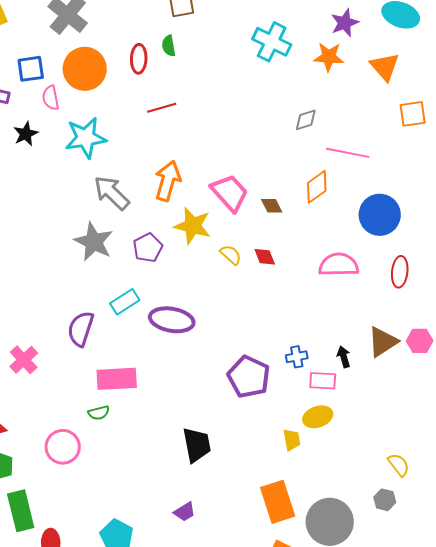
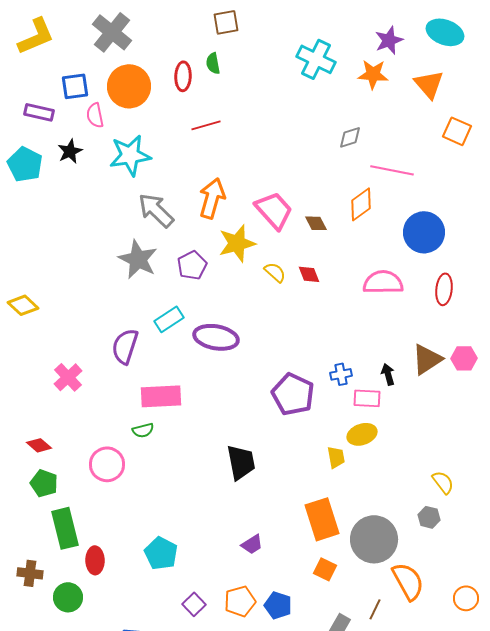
orange square: (413, 114) -> (457, 131), turned 32
yellow star: (193, 226) -> (237, 243), turned -30
purple trapezoid: (185, 512) -> (252, 544), moved

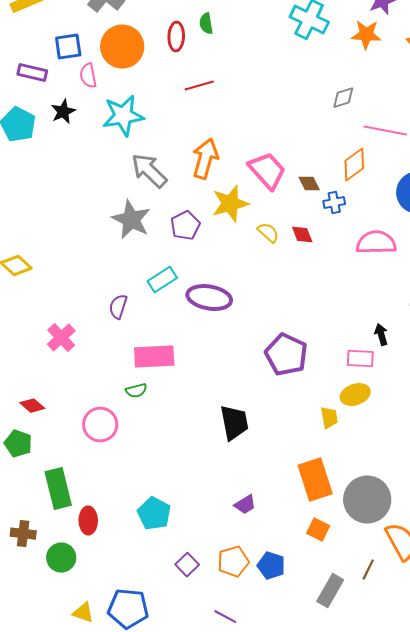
purple semicircle: (125, 346) -> (118, 307), size x0.7
blue cross: (341, 374) -> (334, 203), moved
green pentagon: (44, 483) -> (18, 444), moved

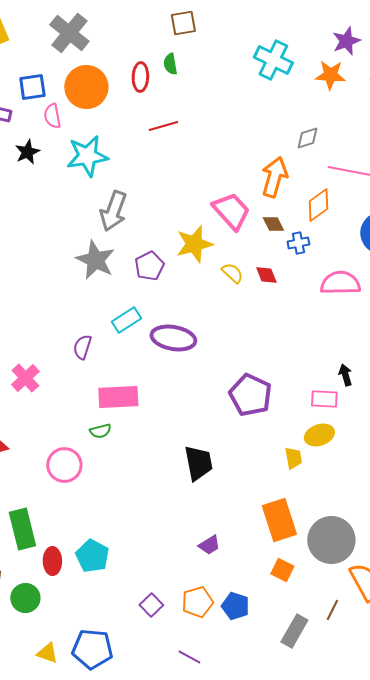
orange arrow: (205, 159) -> (274, 177), moved
gray arrow: (149, 171) -> (113, 211), turned -114
cyan pentagon: (154, 514) -> (92, 556), moved

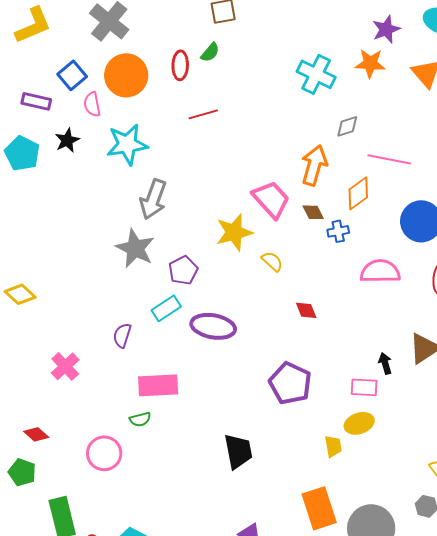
cyan cross: (273, 60) -> (316, 74), moved
green semicircle: (170, 64) -> (210, 52), turned -130
blue square: (32, 87) -> (72, 75), turned -32
purple pentagon: (149, 266) -> (183, 270), moved
red diamond: (266, 275) -> (306, 310), moved

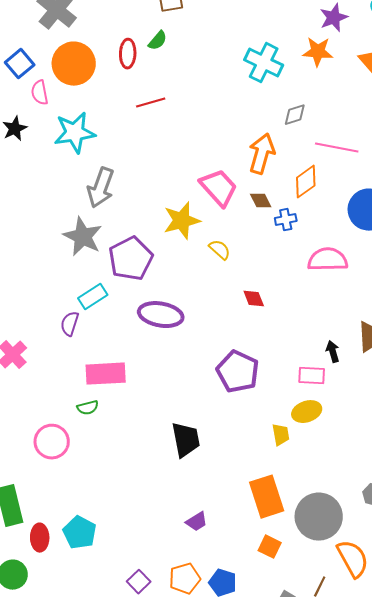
purple pentagon: (183, 270) -> (131, 259), size x1.5
cyan rectangle: (166, 308) -> (93, 297), moved

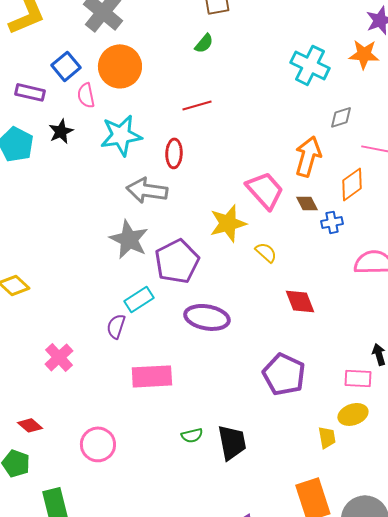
red ellipse: (128, 54) -> (174, 153), moved
gray arrow: (101, 188) -> (147, 190), turned 78
red diamond: (254, 299) -> (300, 301), size x1.4
green semicircle: (88, 408) -> (192, 435), moved

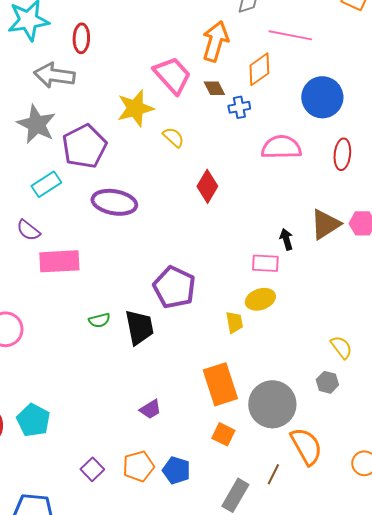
red diamond: (300, 301) -> (207, 186), turned 52
purple semicircle: (116, 326) -> (28, 230), moved, turned -70
purple pentagon: (284, 374) -> (174, 287), moved

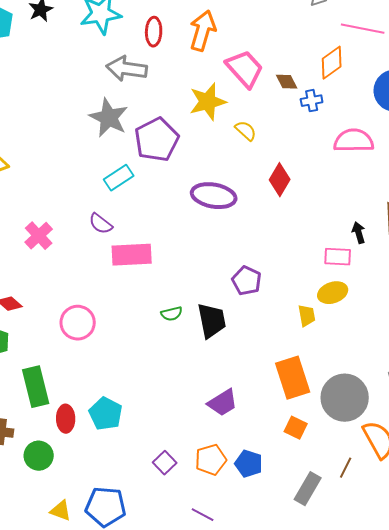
orange arrow: (215, 41) -> (203, 31), moved
purple ellipse: (114, 202) -> (214, 196), moved
purple pentagon: (174, 287) -> (247, 281), size x0.7
purple trapezoid: (150, 409) -> (223, 403), size x1.4

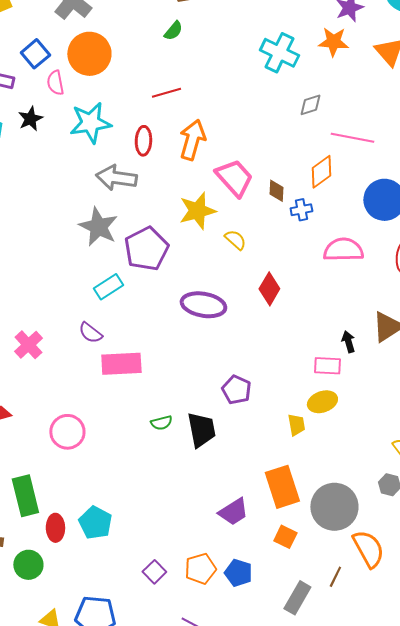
brown diamond: (287, 82) -> (276, 191), turned 30
purple trapezoid: (223, 403) -> (233, 512), moved

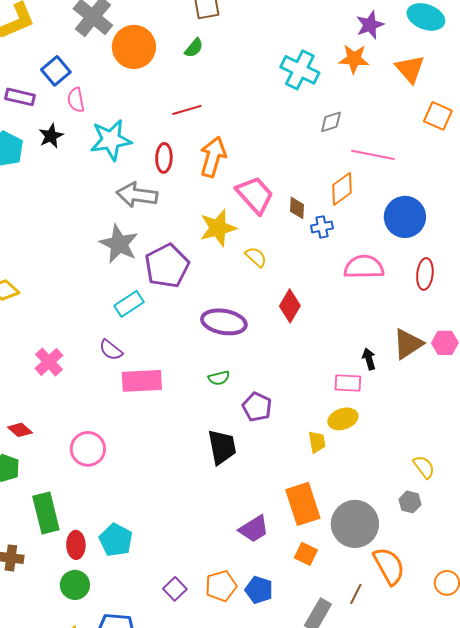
orange circle: (89, 54) -> (134, 47), moved
green semicircle: (161, 423) -> (219, 378), moved
green circle: (28, 565) -> (75, 585), moved

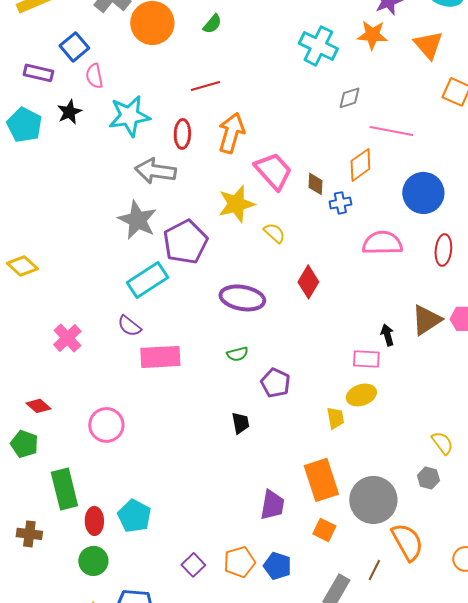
cyan rectangle: (129, 304) -> (147, 280), size x1.4
black trapezoid: (222, 447) -> (240, 423), size x0.6
purple trapezoid: (254, 529) -> (272, 505), turned -48

